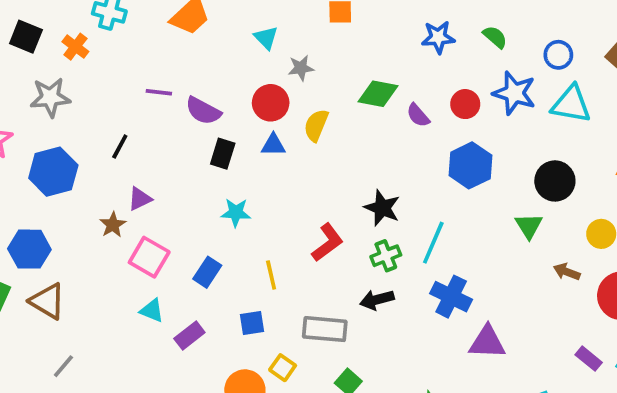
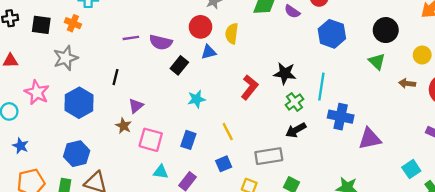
black rectangle: (223, 154) -> (179, 65), turned 36
red L-shape: (327, 243) -> (250, 87), moved

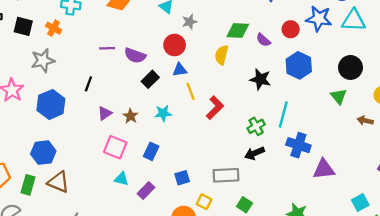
yellow semicircle: (232, 33) -> (222, 55), moved
black star: (285, 73) -> (260, 79), moved
brown star: (124, 126) -> (130, 116), moved
yellow line: (228, 132) -> (191, 91), moved

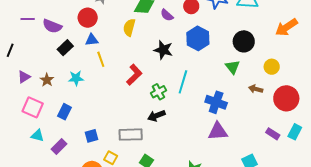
red L-shape: (215, 108) -> (134, 75), moved
blue cross: (298, 145) -> (216, 102), moved

